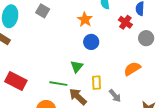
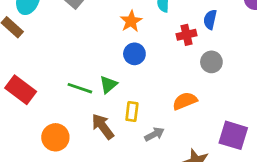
red cross: (125, 22) -> (187, 35), turned 32
green line: (58, 84) -> (80, 88), moved
gray arrow: (115, 96) -> (154, 134), turned -88

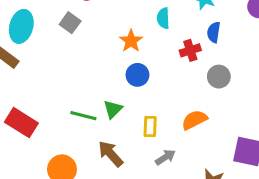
yellow rectangle: (132, 111) -> (150, 126), moved

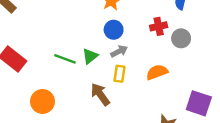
red cross: (190, 50) -> (159, 26), moved
brown arrow: (111, 154) -> (100, 94), moved
gray arrow: (165, 157) -> (119, 51), moved

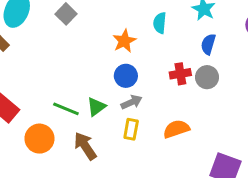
gray circle: (181, 38) -> (207, 77), moved
brown arrow: (100, 94) -> (85, 146), moved
orange circle: (42, 101) -> (40, 139), moved

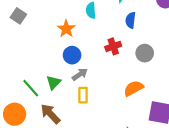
gray circle: (207, 77) -> (145, 53), moved
green line: (66, 109) -> (31, 88), turned 36
orange semicircle: (176, 129) -> (134, 88), moved

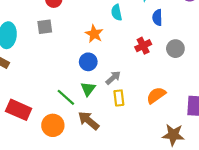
gray square: (18, 16) -> (45, 27), turned -35
blue circle: (72, 55) -> (88, 62), moved
orange semicircle: (134, 88) -> (156, 95), moved

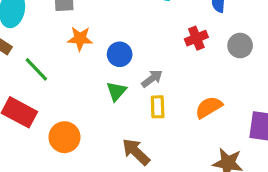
orange star: (94, 34) -> (80, 39), moved, turned -30
green line: (66, 97) -> (36, 69), moved
brown arrow: (89, 121) -> (136, 152), moved

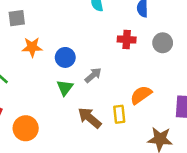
red cross: (196, 38) -> (127, 40), turned 30
yellow rectangle: (158, 107) -> (119, 114), moved
brown arrow: (136, 152) -> (90, 118), moved

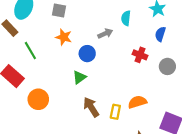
gray arrow: (93, 75) -> (105, 34), moved

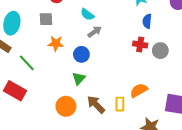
cyan semicircle: (126, 18) -> (87, 14), moved, turned -48
red cross: (140, 55) -> (140, 45), moved
orange circle: (38, 99) -> (66, 106), moved

